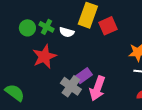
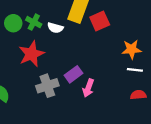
gray cross: (71, 86) -> (47, 86), moved, turned 36
pink arrow: (97, 88) -> (88, 88), size x0.7

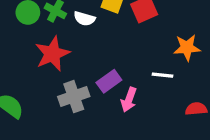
white line: (135, 70) -> (163, 75), moved

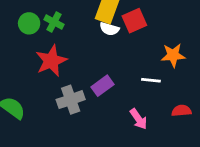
white semicircle: (84, 19) -> (109, 29), moved
pink arrow: (129, 100) -> (139, 119), moved, turned -55

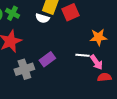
white semicircle: (109, 29) -> (42, 18), moved
pink arrow: (139, 119) -> (96, 62), moved

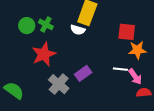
red square: (70, 12) -> (127, 32), moved, turned 30
gray cross: (24, 69) -> (59, 84), turned -30

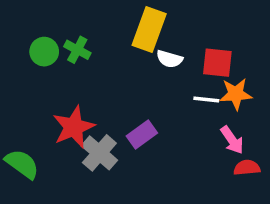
white semicircle: (78, 30) -> (169, 59), moved
red star: (44, 54) -> (74, 127), moved
white line: (120, 69) -> (206, 99), moved

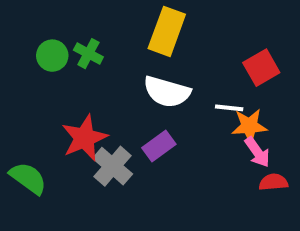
white semicircle: (169, 59) -> (167, 92), moved, size x1.6
red square: (217, 63) -> (261, 68), moved, turned -36
orange star: (236, 94) -> (249, 126), moved

